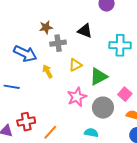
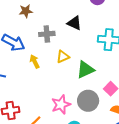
brown star: (46, 27) -> (26, 11), moved
pink star: (77, 97) -> (61, 105), moved

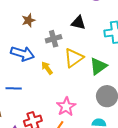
yellow triangle: (63, 57) -> (74, 58), size x1.5
pink star: (61, 105) -> (66, 107), moved

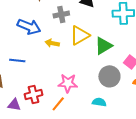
yellow arrow: (47, 68) -> (52, 43), turned -48
pink star: (66, 107) -> (68, 83), turned 30

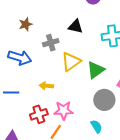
yellow arrow: (52, 43) -> (46, 86), moved
red cross: (34, 95) -> (39, 114), moved
cyan semicircle: (99, 102) -> (96, 126), turned 56

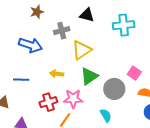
green triangle: (96, 70) -> (89, 76), moved

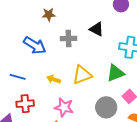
yellow triangle: (82, 50) -> (82, 75), moved
green triangle: (89, 76) -> (115, 73), moved
red cross: (48, 102) -> (25, 104), moved

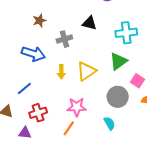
blue line: (18, 77) -> (24, 88), turned -42
yellow arrow: (54, 79) -> (61, 72), moved, turned -96

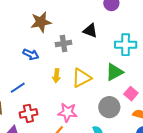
brown star: (39, 21) -> (41, 22), size x1.5
blue arrow: (33, 54) -> (31, 54), size x0.7

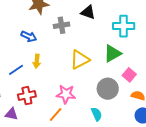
yellow arrow: (56, 76) -> (37, 61), moved

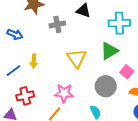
blue arrow: (29, 36) -> (15, 34), moved
yellow triangle: (80, 60) -> (77, 58), turned -35

